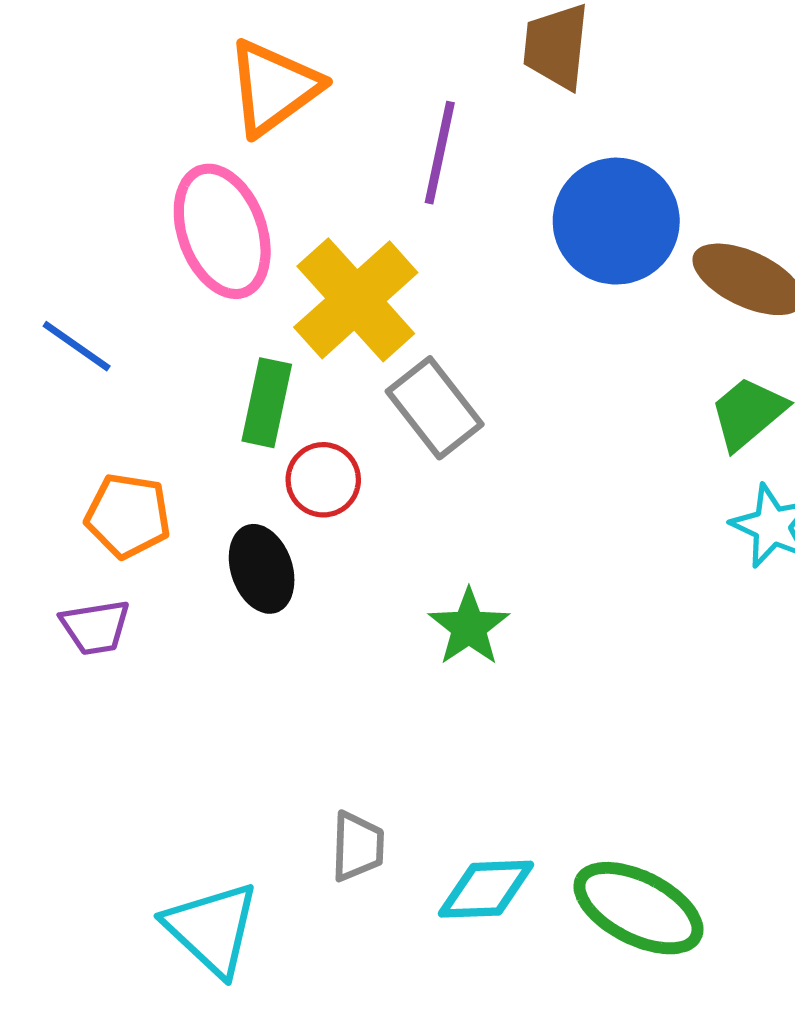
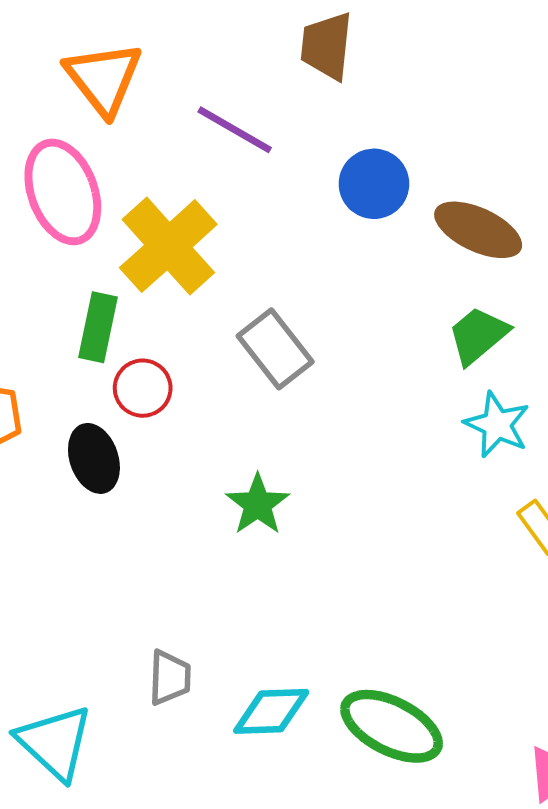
orange triangle: (274, 87) -> (103, 78), turned -32
purple line: (440, 153) -> (235, 130), turned -72
blue circle: (616, 221) -> (374, 184), size x0.7
gray rectangle: (435, 408) -> (275, 349), moved

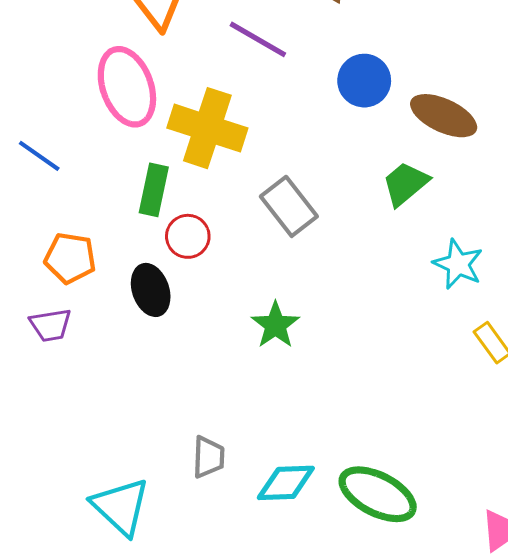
yellow cross: (168, 246) -> (207, 128), turned -30
green trapezoid: (478, 335) -> (405, 184), moved

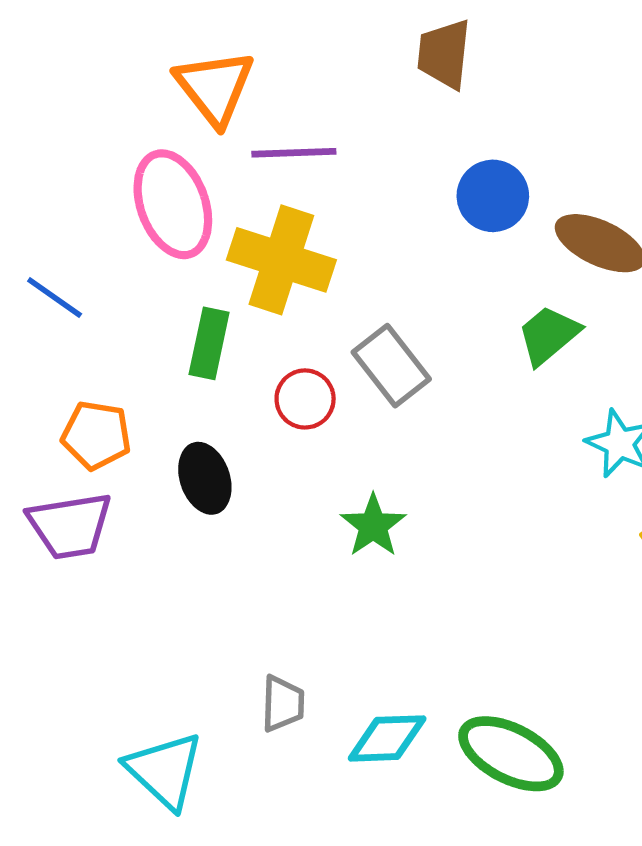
purple line: (258, 39) -> (294, 153), moved, turned -32
red circle: (188, 236) -> (305, 399), moved
purple trapezoid: (51, 325) -> (70, 526), size x1.5

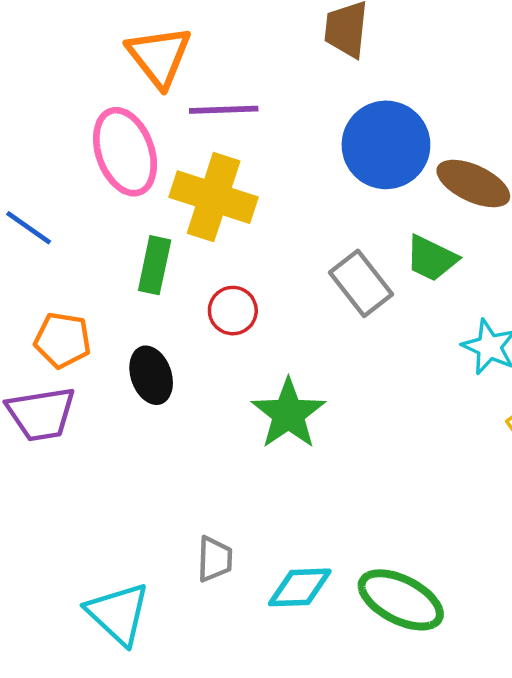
blue circle: (493, 196) -> (386, 145), size x1.5
green trapezoid: (548, 335) -> (431, 258), turned -114
gray rectangle: (391, 366) -> (361, 283), moved
green star: (373, 526) -> (288, 414), size x1.4

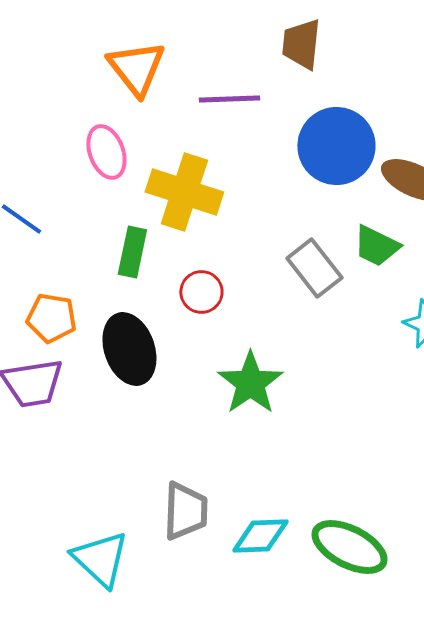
purple line: (224, 110) -> (229, 99), moved
pink ellipse: (125, 152) -> (106, 152), size x0.7
black ellipse: (151, 375) -> (129, 349), size x1.4
gray trapezoid: (215, 559) -> (185, 511), size x1.4

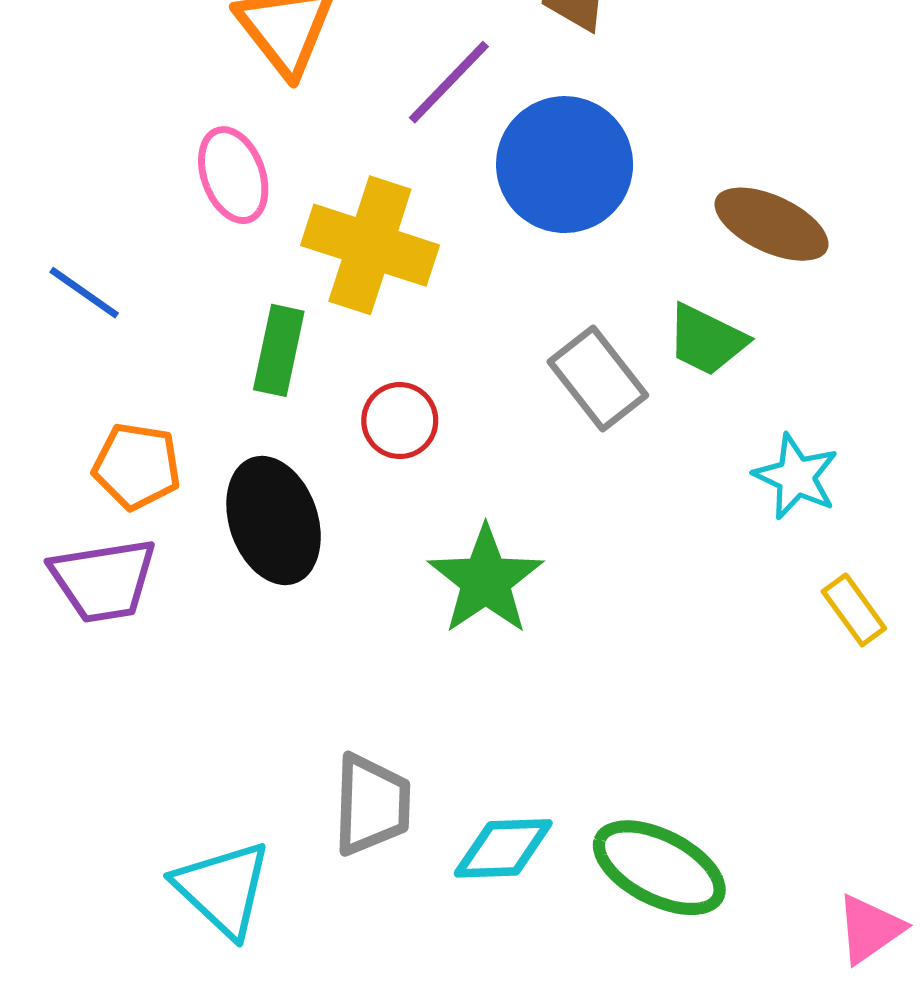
purple line: (229, 99) -> (449, 82), turned -44
blue circle: (336, 146) -> (565, 165), moved

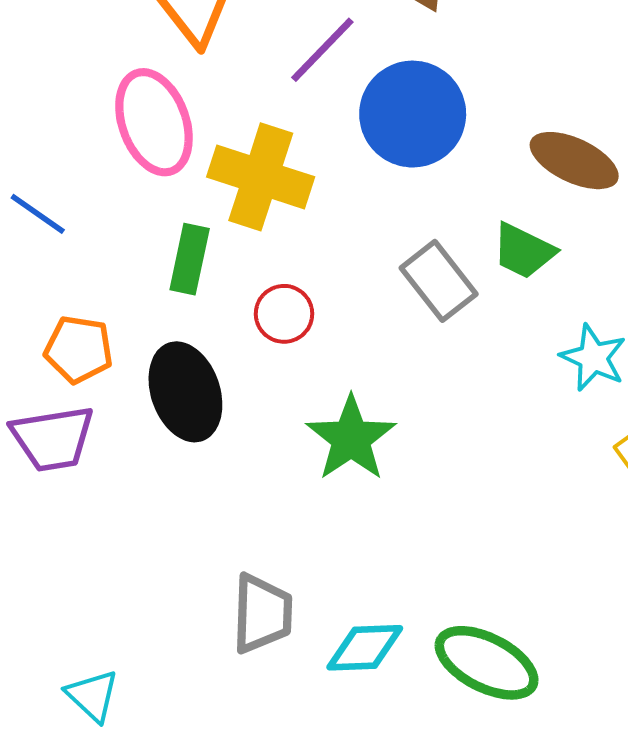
pink ellipse: (233, 175) -> (154, 122), size x1.4
cyan triangle: (223, 889) -> (92, 696), moved, size x0.7

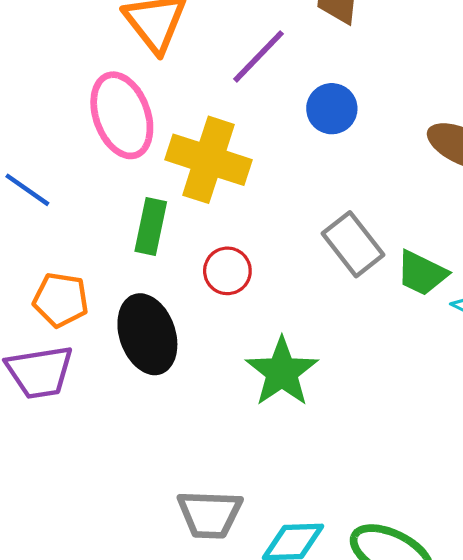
blue circle: (413, 114) -> (332, 109), size x0.6
green trapezoid: (524, 251) -> (422, 273), moved
gray trapezoid: (262, 614) -> (210, 514), turned 90

